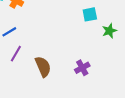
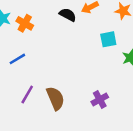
purple line: (16, 54) -> (27, 95), moved

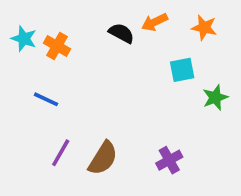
blue line: (17, 59) -> (46, 99), turned 56
brown semicircle: (55, 98) -> (103, 158), turned 55

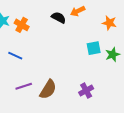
orange star: (204, 28) -> (109, 23), moved
cyan square: (182, 70) -> (94, 48), moved
purple line: (61, 153) -> (24, 86), turned 42

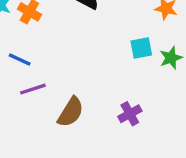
purple line: (24, 86) -> (33, 89), moved

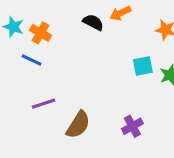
blue line: (20, 59) -> (31, 60), moved

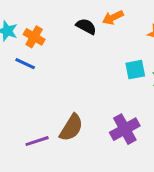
purple line: (44, 104) -> (37, 141), moved
purple cross: (132, 126) -> (125, 129), size x1.4

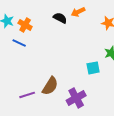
cyan square: (135, 70) -> (93, 68), moved
purple cross: (125, 129) -> (76, 98), moved

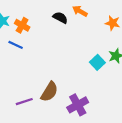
orange arrow: (78, 12) -> (80, 11), turned 56
cyan square: (93, 68) -> (97, 62), moved, turned -32

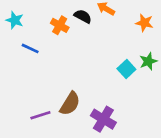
orange cross: (22, 25) -> (60, 25), moved
purple cross: (78, 105) -> (103, 119), turned -30

